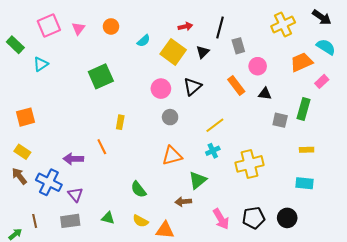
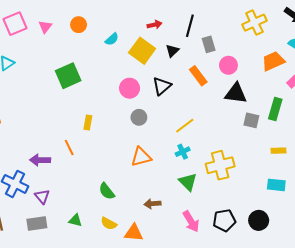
orange rectangle: (236, 86) -> (198, 76), moved
black triangle: (265, 94) -> (236, 93), size x1.6
green triangle: (198, 180) -> (188, 182), moved, turned -36

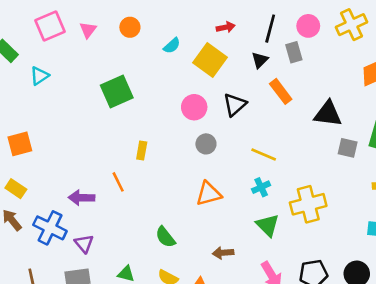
black triangle: (172, 51) -> (260, 60), moved
pink circle: (228, 65) -> (308, 26), moved
yellow line: (185, 126) -> (264, 154), turned 60

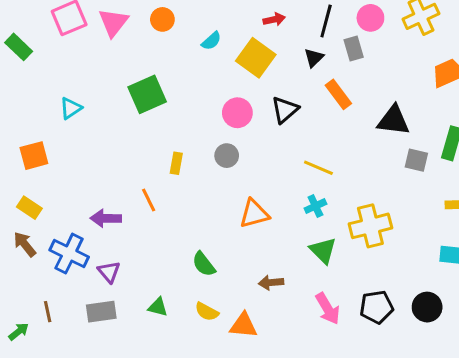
pink triangle: (88, 30) -> (113, 22), size x1.5
cyan triangle: (39, 76) -> (71, 108), moved
gray circle: (206, 144) -> (227, 156), moved

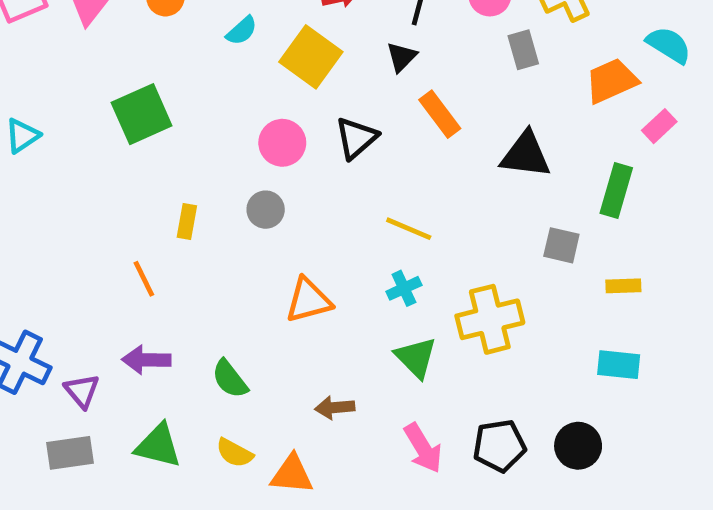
gray rectangle: (354, 48) -> (523, 50), moved
gray square: (416, 160) -> (561, 245), moved
purple arrow: (106, 218) -> (146, 360), moved
green triangle: (158, 307) -> (158, 446), size x1.5

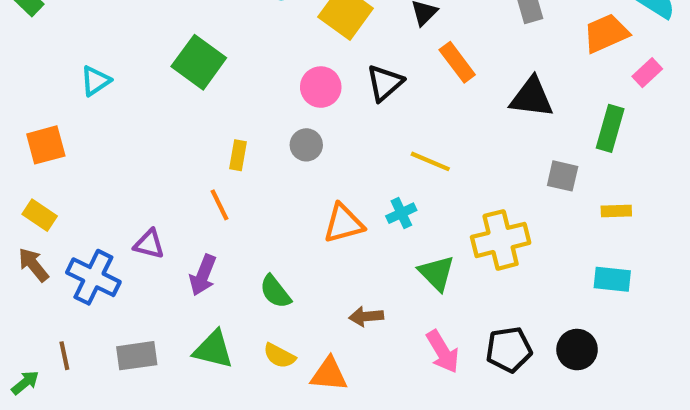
green square: (142, 114) -> (199, 62), turned -30
orange line: (144, 279) -> (219, 205), moved
cyan cross: (404, 288) -> (401, 213), moved
purple arrow: (146, 360) -> (203, 275), turned -69
purple triangle: (82, 391) -> (149, 244), moved, turned -36

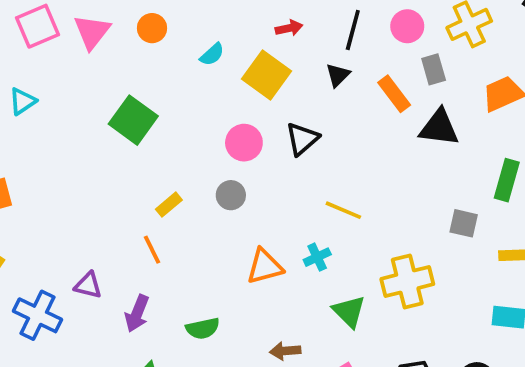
orange rectangle: (457, 62) -> (394, 94), moved
cyan triangle: (95, 81) -> (22, 101), moved
black triangle: (532, 97) -> (439, 128), moved
yellow rectangle: (238, 155) -> (169, 205), turned 40
green semicircle: (275, 292) -> (203, 328), turned -64

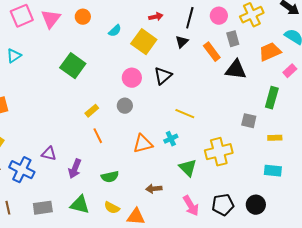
orange line: (152, 250) -> (98, 136), moved

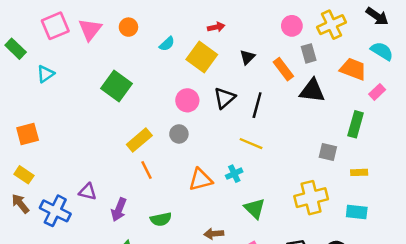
black line: (190, 18) -> (257, 105), moved
orange trapezoid: (270, 52) -> (353, 69), turned 45
yellow rectangle: (92, 111) -> (139, 140), size x1.5
yellow cross: (219, 152) -> (311, 198), moved

